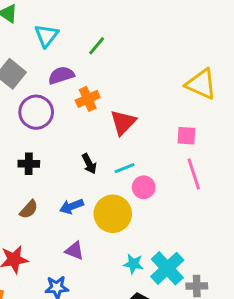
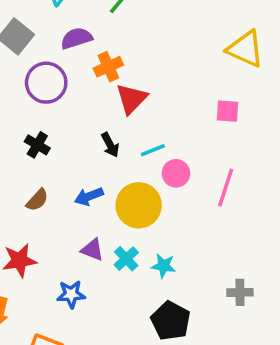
red triangle: (123, 122) -> (132, 99), moved
black cross: (29, 164) -> (37, 145), turned 30
pink line: (194, 174) -> (226, 188), moved, turned 36
cyan cross: (167, 268) -> (126, 259), moved, size x0.6

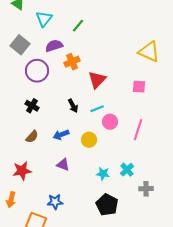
red triangle: (132, 99) -> (97, 80), moved
yellow circle: (139, 205) -> (89, 140), size x0.6
cyan cross: (126, 259) -> (127, 170), moved
blue star: (71, 294) -> (55, 202), moved

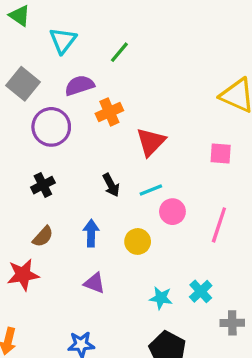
black cross: (32, 106) -> (43, 185), turned 32
blue arrow: (61, 135) -> (91, 233), turned 112
red star: (22, 171) -> (23, 275), moved

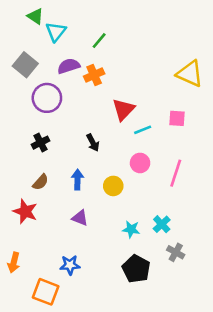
green triangle: (20, 16) -> (35, 16), moved
orange cross: (109, 112) -> (94, 75), moved
cyan line: (151, 190) -> (143, 130), moved
red star: (23, 275) -> (25, 211), turned 30
gray cross: (232, 323) -> (176, 252), moved, turned 30

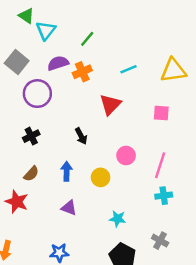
yellow triangle: (190, 74) -> (173, 70), turned -32
cyan line: (143, 130) -> (128, 69), moved
cyan cross: (162, 224) -> (164, 196), moved, turned 35

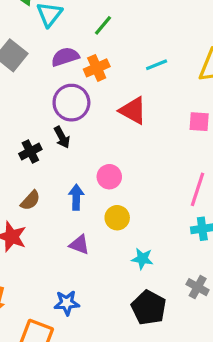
purple circle: (37, 94) -> (71, 103), moved
red triangle: (110, 104) -> (133, 110), turned -45
black arrow: (81, 136) -> (62, 137), moved
pink circle: (126, 156) -> (109, 177), moved
yellow circle: (101, 177) -> (117, 218), moved

